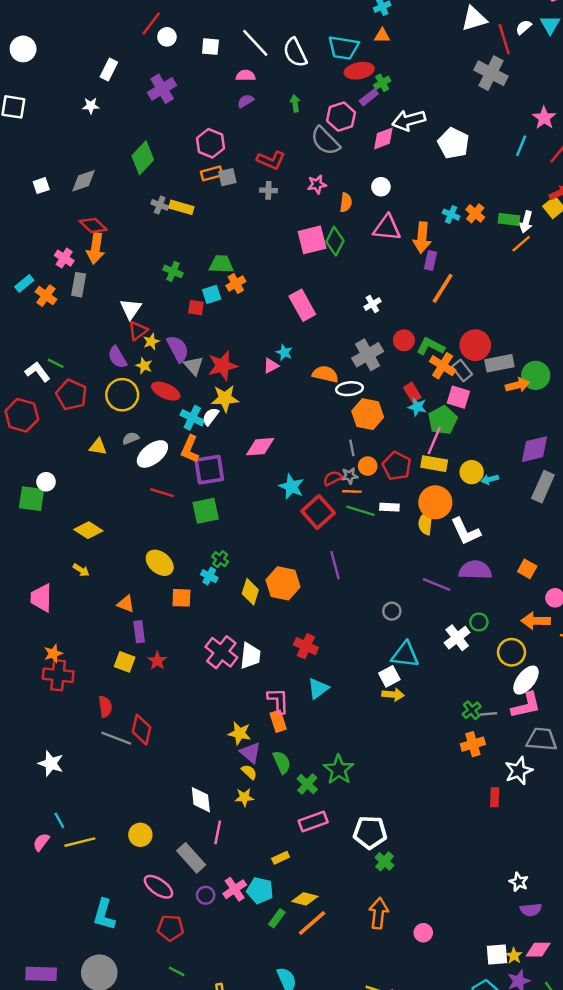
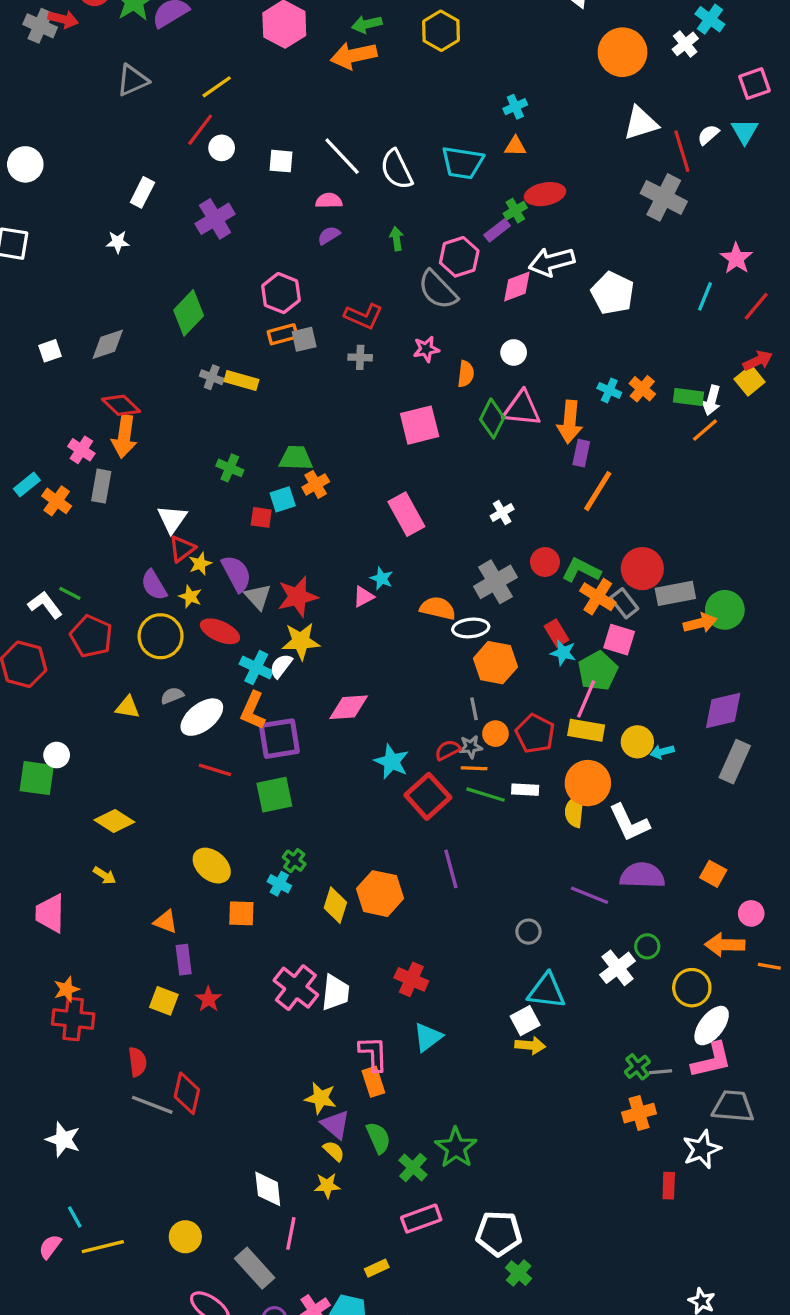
red ellipse: (359, 71) -> (545, 194), moved
green diamond: (335, 241) -> (492, 418), moved

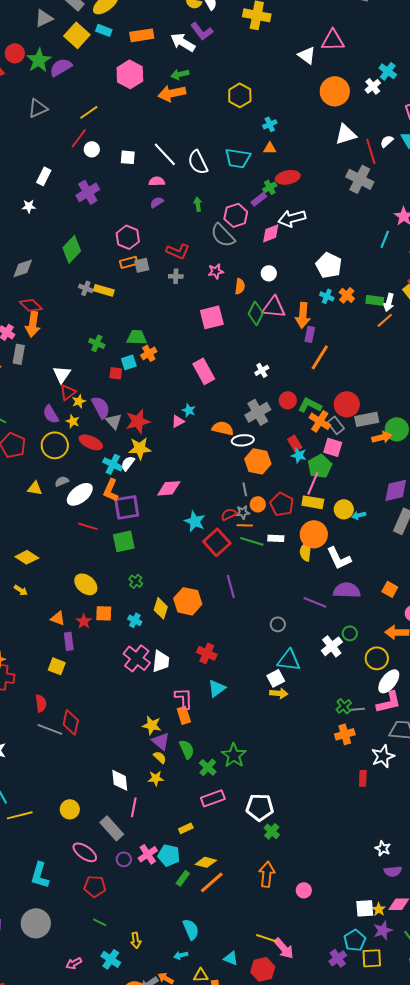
yellow hexagon: (441, 31) -> (240, 95), moved
white pentagon: (613, 293) -> (329, 265), moved
cyan cross: (279, 884) -> (135, 620), moved
red star: (208, 999) -> (84, 621), moved

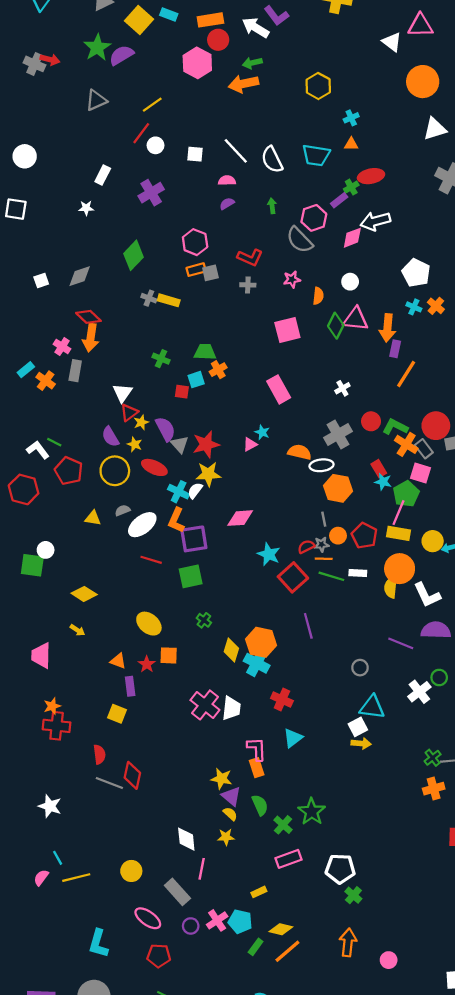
red circle: (15, 53) -> (218, 40), moved
cyan cross: (135, 620) -> (257, 663), moved, size x1.6

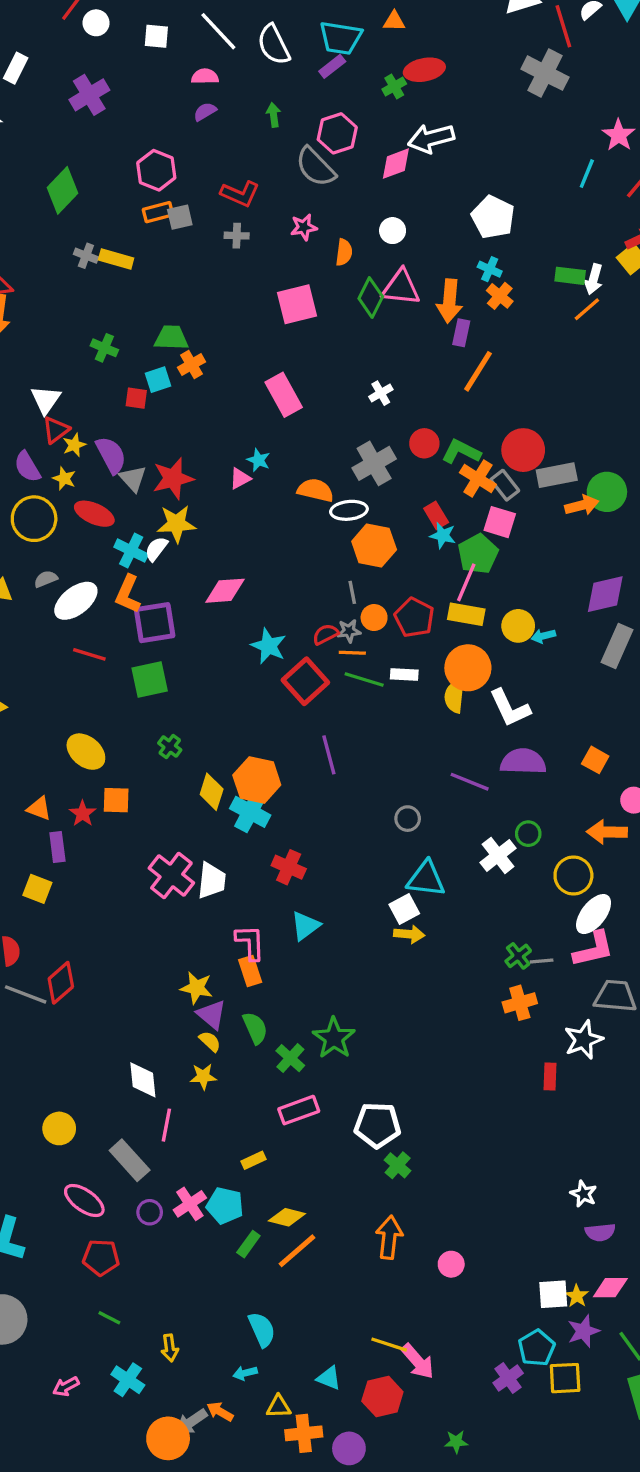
purple rectangle: (339, 200) -> (332, 66), moved
orange cross: (436, 306) -> (500, 296), moved
red diamond: (132, 775) -> (61, 983), turned 36

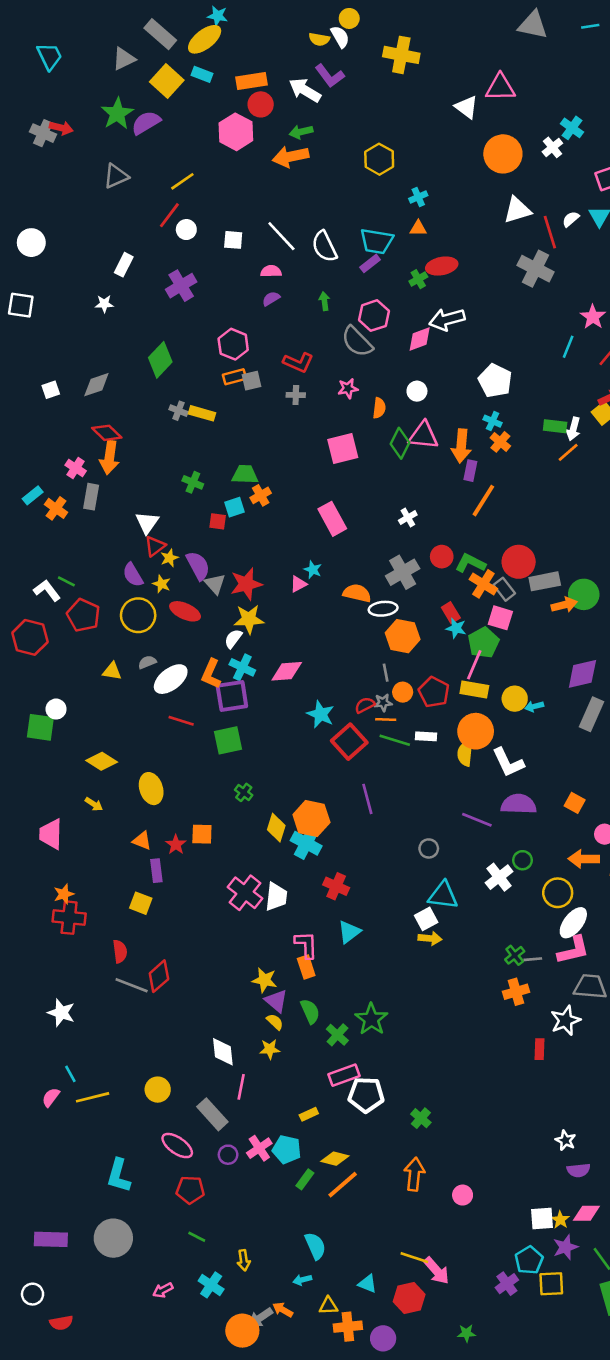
cyan cross: (131, 551) -> (242, 667), moved
yellow ellipse: (86, 752) -> (151, 789), moved, turned 32
white pentagon: (377, 1125) -> (366, 1095), moved

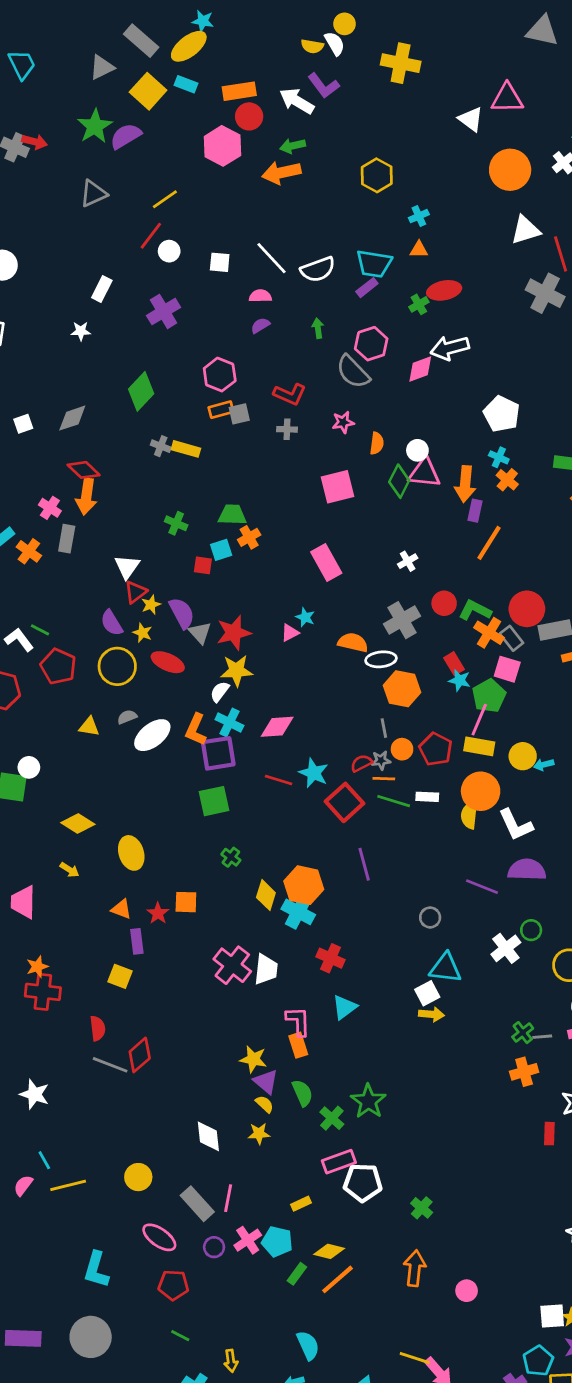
white semicircle: (324, 246) -> (318, 269), turned -84
white circle: (417, 391) -> (417, 450), moved
red line: (181, 721) -> (279, 780), moved
pink line: (241, 1087) -> (228, 1198), moved

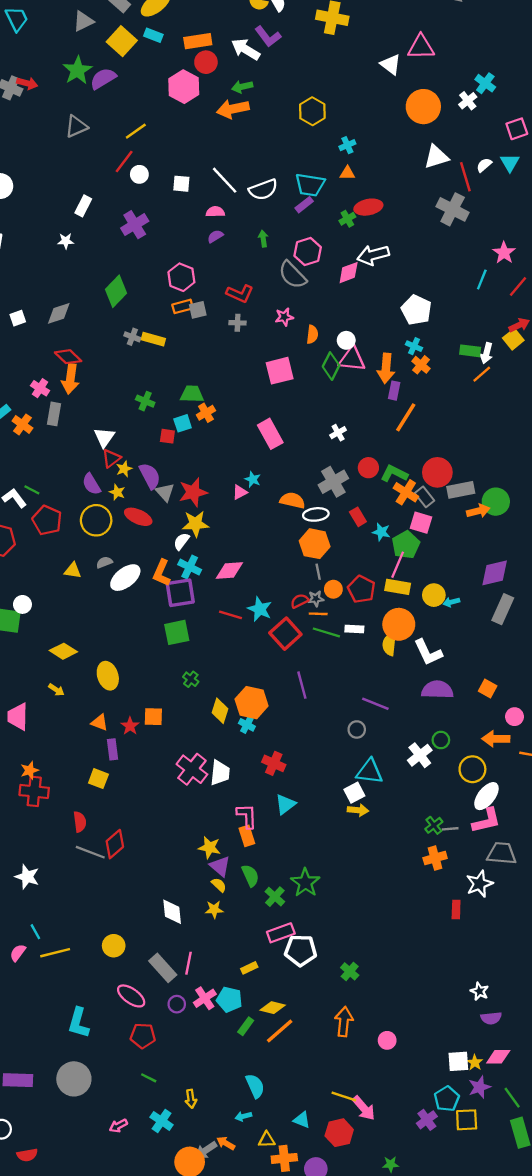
red rectangle: (454, 664) -> (358, 517), moved
orange hexagon: (402, 689) -> (315, 544), moved
purple line: (482, 887) -> (375, 704), moved
cyan cross: (298, 912) -> (247, 725), size x0.6

